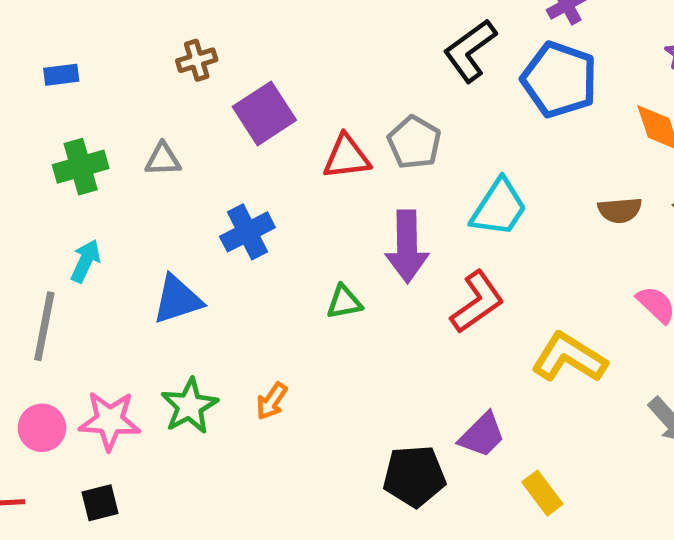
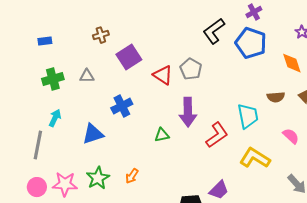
red triangle: (347, 157) -> (163, 75), turned 40
cyan trapezoid: (499, 208) -> (248, 116), moved, turned -44

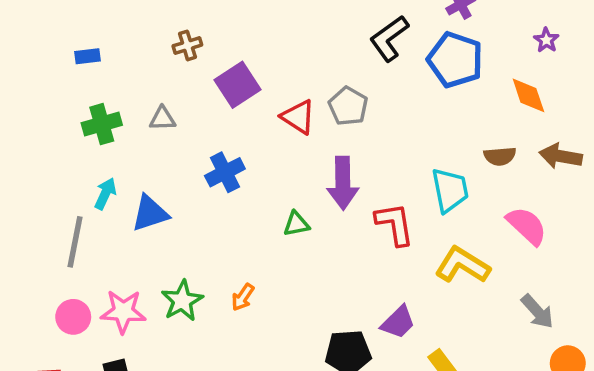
blue triangle: (93, 134) -> (150, 213), moved
red L-shape: (217, 135) -> (395, 224), turned -64
pink semicircle: (291, 136) -> (527, 226), size x1.4

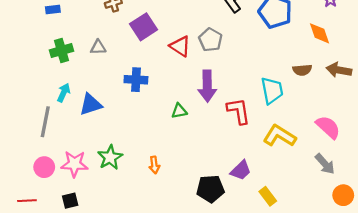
blue cross: (225, 172) -> (136, 80), turned 30
pink semicircle: (527, 226) -> (328, 127), moved
orange arrow: (243, 297) -> (154, 165), moved, turned -42

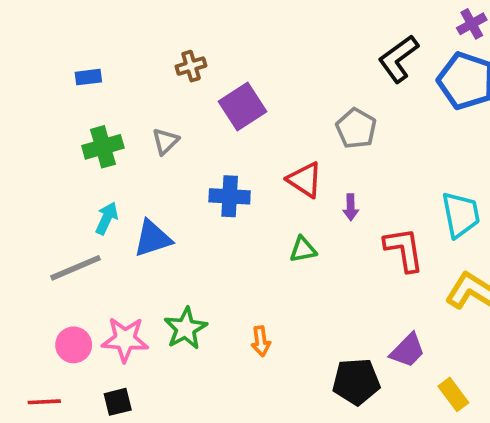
red triangle: (180, 46) -> (305, 180), moved
gray triangle: (98, 47) -> (165, 141), turned -42
purple arrow: (207, 86) -> (351, 207), size x0.5
gray line: (45, 122) -> (75, 268), turned 56

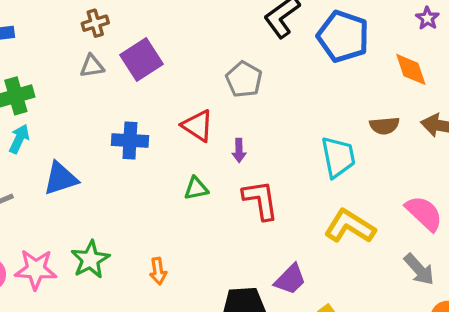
gray triangle: (165, 141) -> (92, 66), moved, turned 35
cyan arrow: (107, 218) -> (19, 139), moved
red L-shape: (404, 250) -> (260, 200), moved

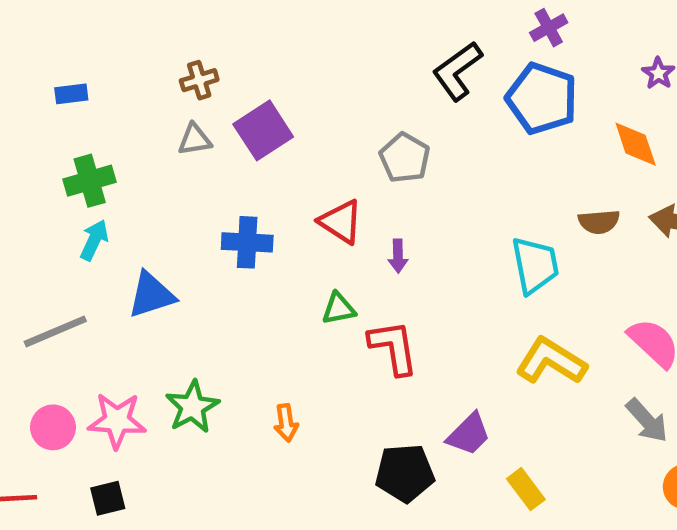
red L-shape: (260, 200) -> (393, 347), moved

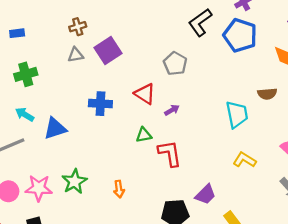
cyan arrow: (94, 240) -> (25, 114), moved, turned -84
purple arrow: (398, 256) -> (172, 110), turned -120
yellow L-shape: (551, 361) -> (244, 160), size x0.7

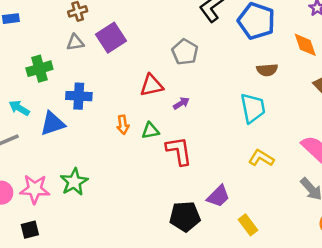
green cross: (26, 74) -> (39, 69), moved
red triangle: (145, 94) -> (152, 85), turned -45
brown semicircle: (267, 94) -> (267, 70), moved
blue cross: (100, 104) -> (79, 96), moved
orange arrow: (119, 189) -> (123, 125), moved

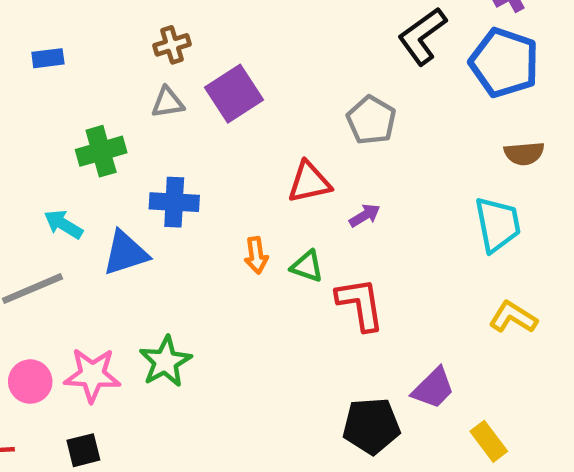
green triangle: (150, 131) -> (307, 266), turned 30

